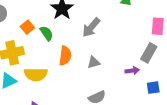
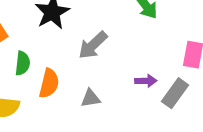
green semicircle: (47, 33) -> (23, 63), moved, turned 35
purple arrow: (132, 71) -> (146, 81), moved

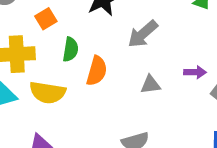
gray triangle: (91, 98) -> (150, 85), moved

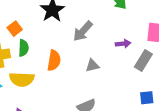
green semicircle: (71, 49) -> (23, 48), moved
purple arrow: (195, 72) -> (123, 44), moved

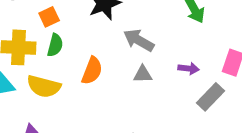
gray arrow: (83, 31) -> (139, 40), turned 65
gray triangle: (92, 66) -> (143, 74), moved

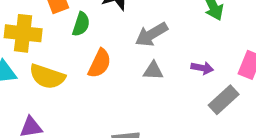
gray arrow: (139, 40) -> (151, 34), turned -64
green semicircle: (55, 45) -> (81, 24), moved

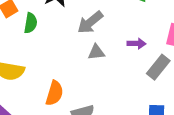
orange semicircle: (100, 63) -> (54, 93), moved

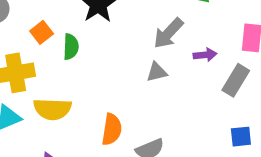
gray arrow: (90, 22) -> (168, 33), moved

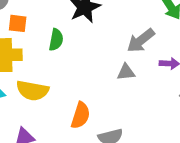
orange square: (42, 32) -> (18, 23), moved, turned 36

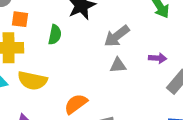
gray arrow: (141, 41) -> (117, 36), moved
orange semicircle: (80, 115) -> (76, 104), turned -145

